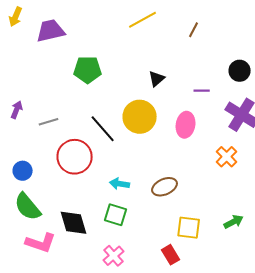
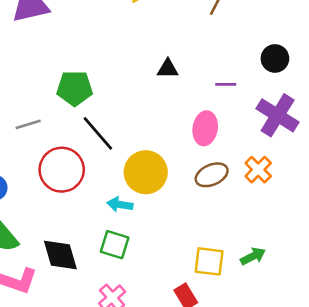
green pentagon: (88, 70) -> (75, 88), moved
black triangle: (157, 79) -> (168, 69), turned 42
yellow circle: (140, 117) -> (146, 172), moved
brown ellipse: (165, 187) -> (212, 175), moved
green arrow: (234, 222) -> (253, 256), moved

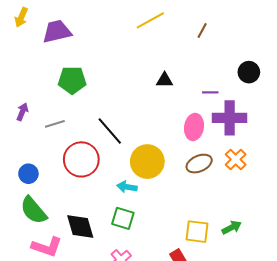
green pentagon: (75, 88) -> (72, 80), moved
purple cross: (278, 115) -> (230, 118), moved, turned -32

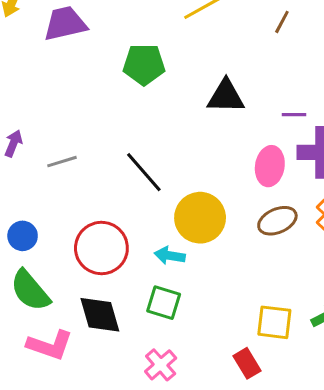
green pentagon: (72, 80) -> (144, 64), moved
black triangle: (165, 80) -> (226, 96), size x1.5
red circle: (81, 159) -> (101, 248), moved

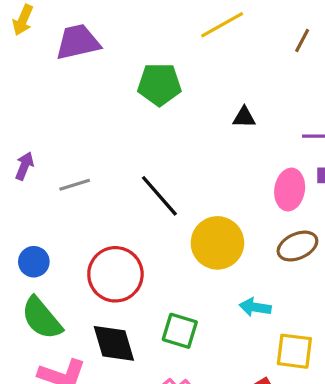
black triangle: (226, 96) -> (244, 117), size x0.6
cyan arrow: (170, 256) -> (255, 307), moved

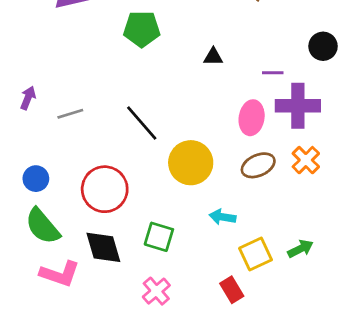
yellow square: (294, 351) -> (256, 254), turned -32

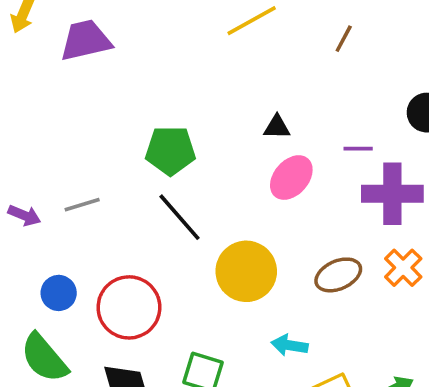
green pentagon: (142, 29) -> (170, 150), moved
purple arrow: (28, 98) -> (24, 215), moved, turned 90
pink ellipse: (252, 118) -> (291, 178), moved, turned 32
blue circle: (36, 179) -> (59, 293), moved

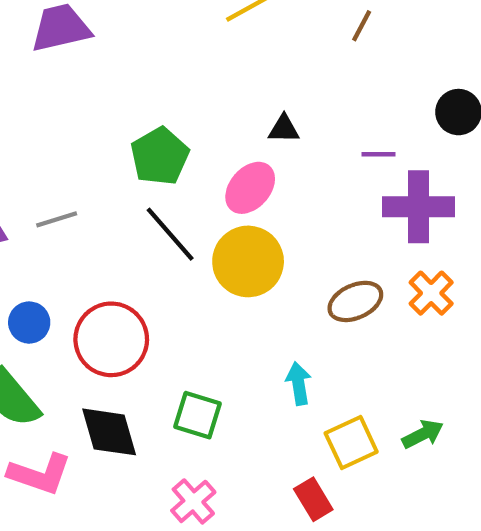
green pentagon: (170, 150) -> (160, 156), turned -30
pink ellipse: (291, 178) -> (250, 188), moved
yellow circle: (246, 271) -> (248, 261), moved
cyan arrow: (290, 345) -> (299, 384), turned 72

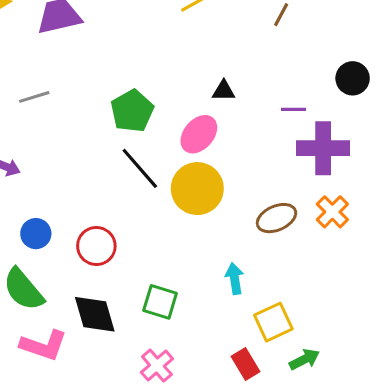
gray line: (57, 219) -> (34, 97), moved
red circle: (111, 339) -> (96, 246), size x0.7
green arrow: (423, 434) -> (304, 359), moved

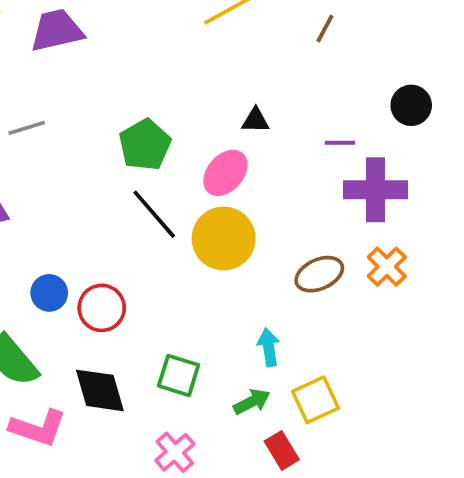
blue circle: (36, 234) -> (49, 293), moved
green arrow: (304, 359) -> (252, 402), moved

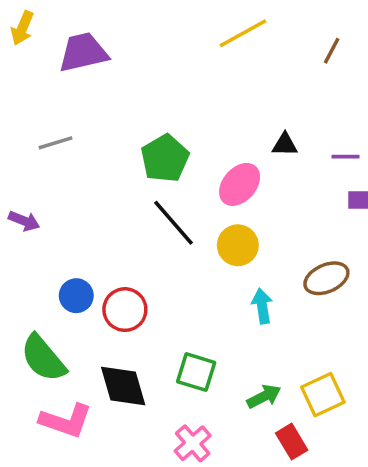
black triangle: (255, 120) -> (285, 144), moved
yellow circle: (224, 239) -> (238, 245), size x0.7
cyan arrow: (269, 347) -> (262, 306), moved

